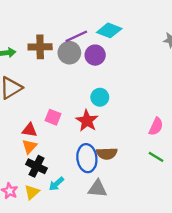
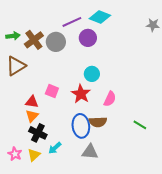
brown cross: (40, 47) -> (34, 40), moved, turned -36
gray circle: (69, 53) -> (56, 42), moved
pink semicircle: (156, 127) -> (110, 99), moved

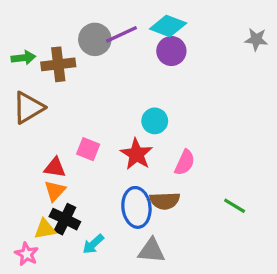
purple circle: (88, 38) -> (171, 51), moved
brown cross: (34, 40) -> (58, 64), turned 30
gray circle: (56, 42) -> (95, 39), moved
yellow triangle: (34, 155) -> (45, 229), moved, turned 32

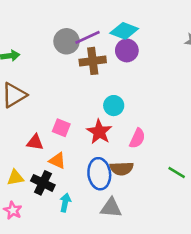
brown cross: (58, 64) -> (93, 61), moved
orange triangle: (55, 191) -> (57, 161), moved, turned -48
yellow triangle: (45, 229) -> (15, 178), moved
cyan arrow: (93, 244) -> (65, 203), turned 144

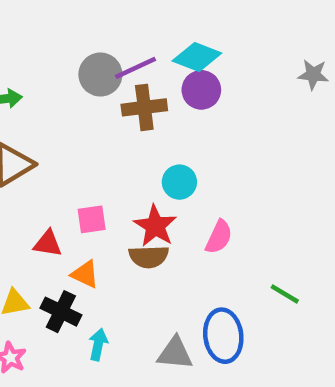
pink square: (61, 128) -> (92, 219), turned -30
brown semicircle: (122, 168) -> (149, 257), moved
blue ellipse: (99, 174) -> (223, 336), moved

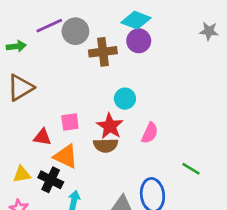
purple line: (136, 68) -> (49, 26), moved
orange triangle: (85, 274) -> (66, 156), size x1.4

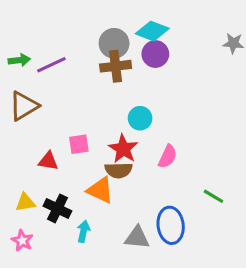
purple line: (49, 26) -> (51, 65), moved
gray circle: (75, 31) -> (114, 43), moved
orange triangle: (66, 156) -> (100, 190), moved

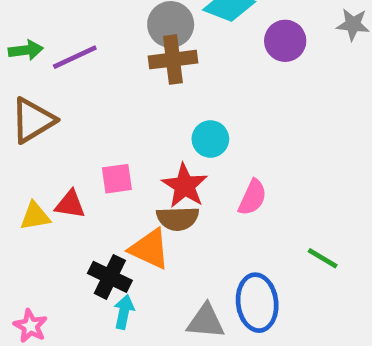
purple circle: (155, 54) -> (285, 41), moved
yellow triangle: (25, 202) -> (35, 216), moved
black cross: (57, 208) -> (110, 277), moved

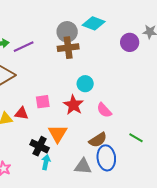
purple circle: (285, 41) -> (130, 42), moved
pink semicircle: (252, 197) -> (104, 110), turned 112
brown semicircle: (178, 218) -> (98, 140), moved, turned -30
orange triangle: (150, 249) -> (58, 134), turned 36

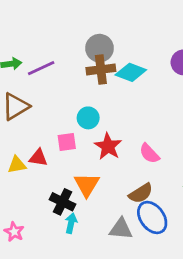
cyan diamond: (94, 23) -> (131, 72), moved
cyan circle: (85, 84) -> (88, 118), moved
blue ellipse: (106, 158) -> (152, 218), turned -30

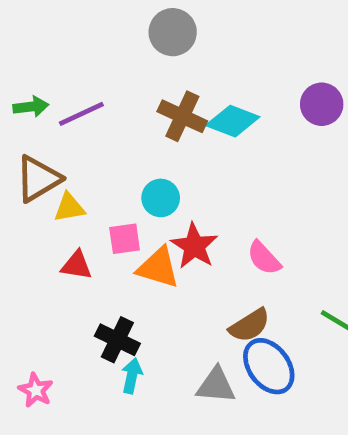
gray circle: (100, 48) -> (173, 32), moved
brown cross: (101, 69) -> (182, 116), turned 32
yellow triangle: (17, 165) -> (69, 208), moved
orange triangle: (87, 185) -> (158, 268), moved, turned -44

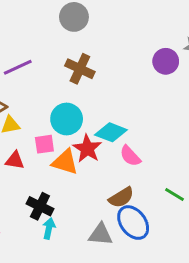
cyan diamond: (233, 121) -> (111, 132), moved
cyan circle: (161, 198) -> (67, 119), size x1.4

